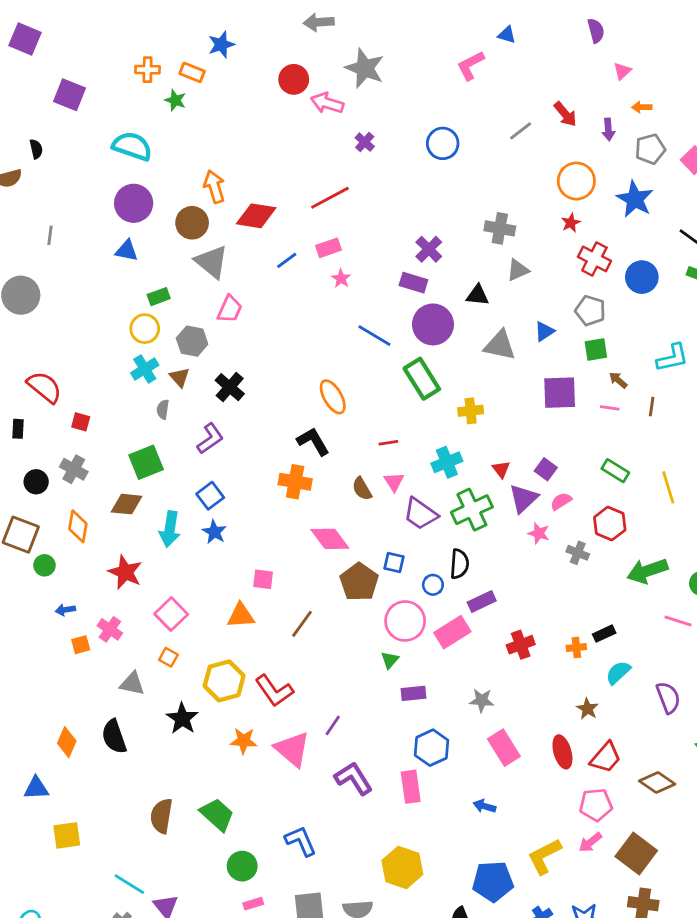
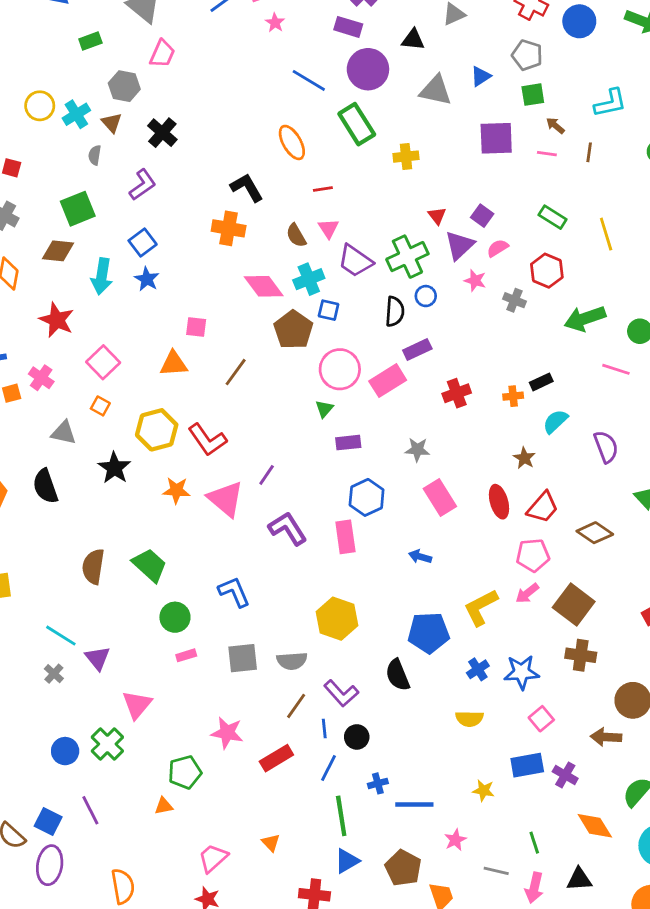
yellow circle: (145, 329) -> (40, 106), moved
orange ellipse: (333, 397) -> (292, 142), moved
cyan cross: (447, 462) -> (309, 279), moved
blue circle: (433, 585) -> (426, 296), moved

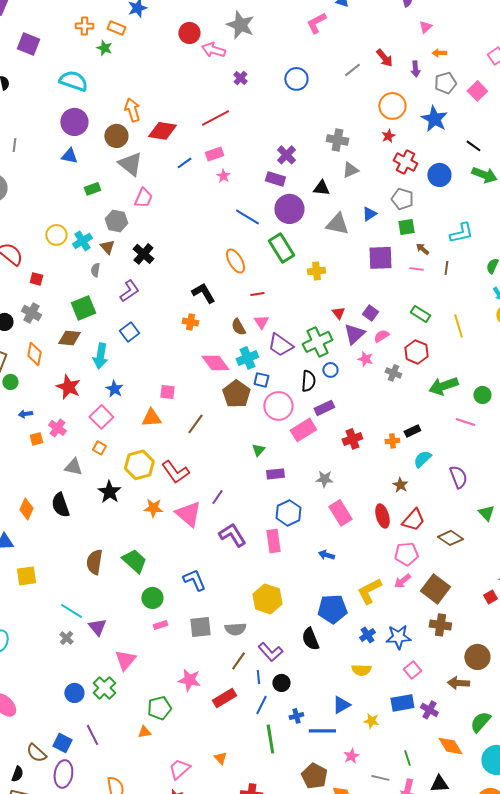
orange cross: (229, 228) -> (190, 322), size x0.7
blue star: (147, 279) -> (114, 389), moved
pink circle: (340, 369) -> (278, 406), moved
blue triangle: (347, 861) -> (341, 705), moved

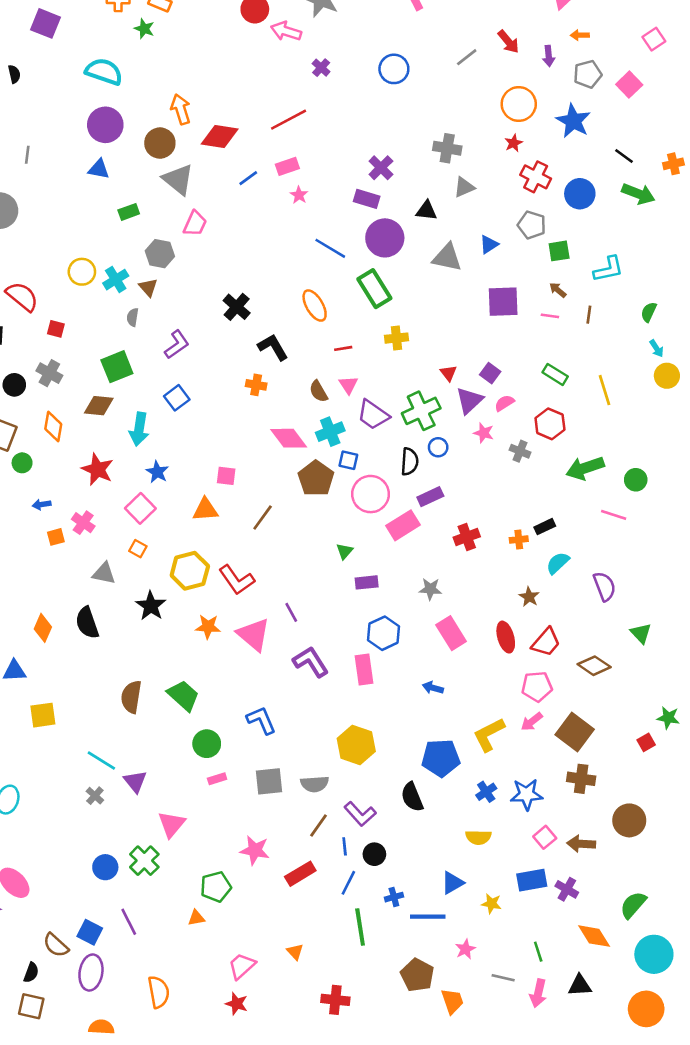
green square: (406, 227) -> (559, 251), moved
black cross: (143, 254) -> (237, 307), moved
yellow cross: (316, 271) -> (397, 338), moved
purple line: (217, 497) -> (291, 612), turned -63
brown arrow: (458, 683) -> (581, 844), moved

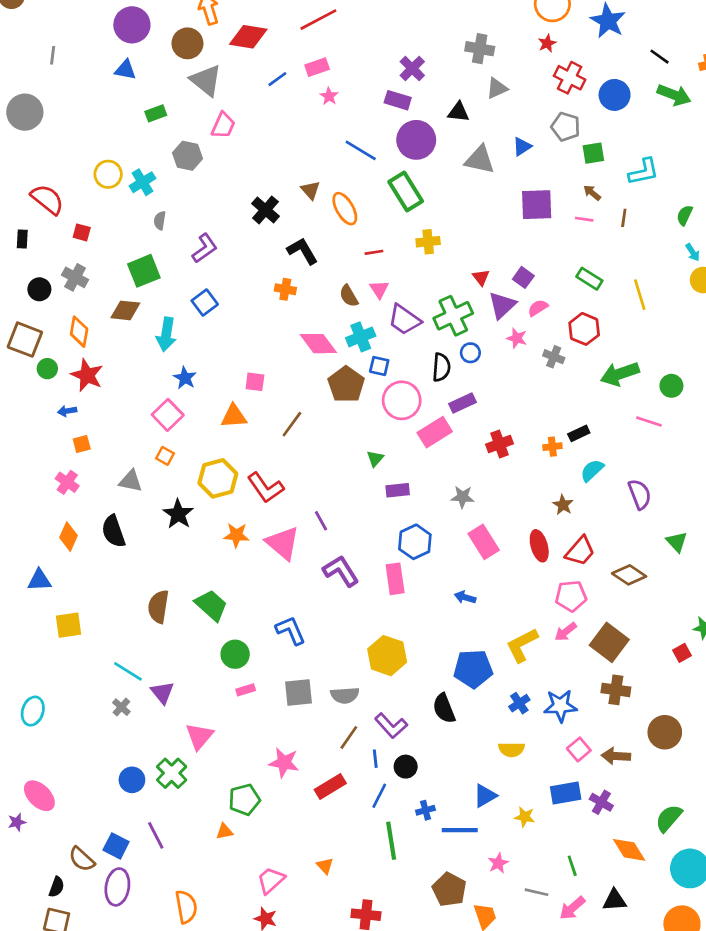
brown triangle: (148, 287) -> (310, 190), moved
red star: (97, 469) -> (87, 375), moved
pink cross: (83, 523) -> (67, 482), moved
pink arrow: (538, 993) -> (572, 908), turned 36

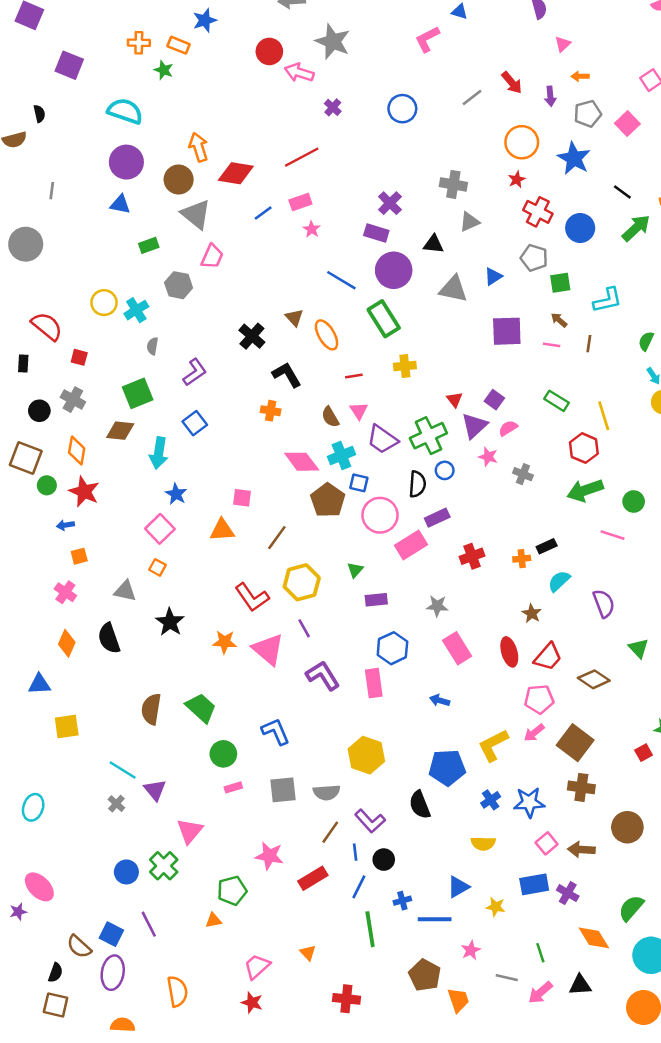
green arrow: (674, 95) -> (636, 228), turned -64
red hexagon: (584, 329) -> (584, 448), moved
yellow hexagon: (218, 478) -> (302, 582), moved

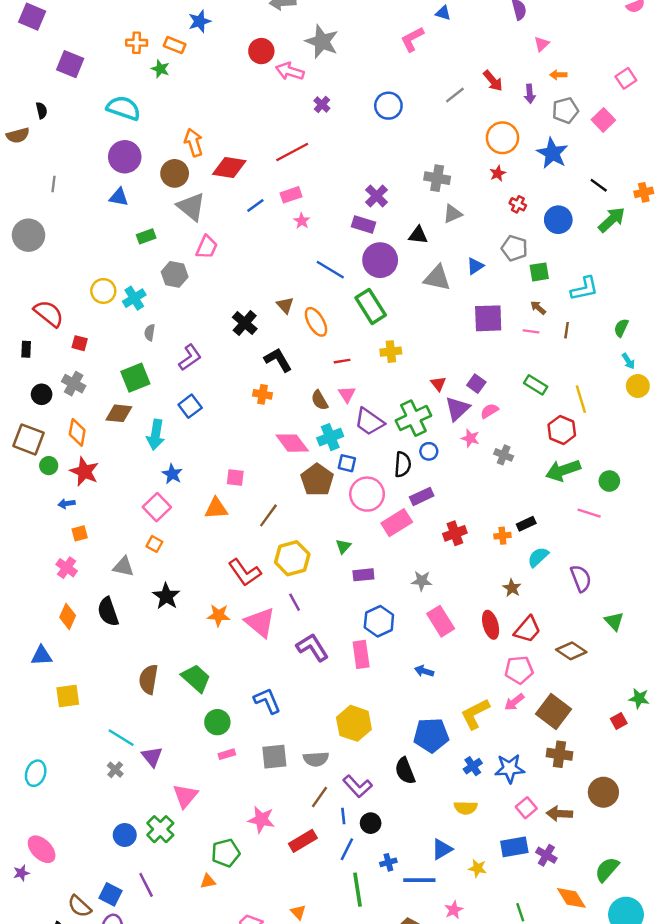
red cross: (538, 212) -> (518, 204), size x0.6

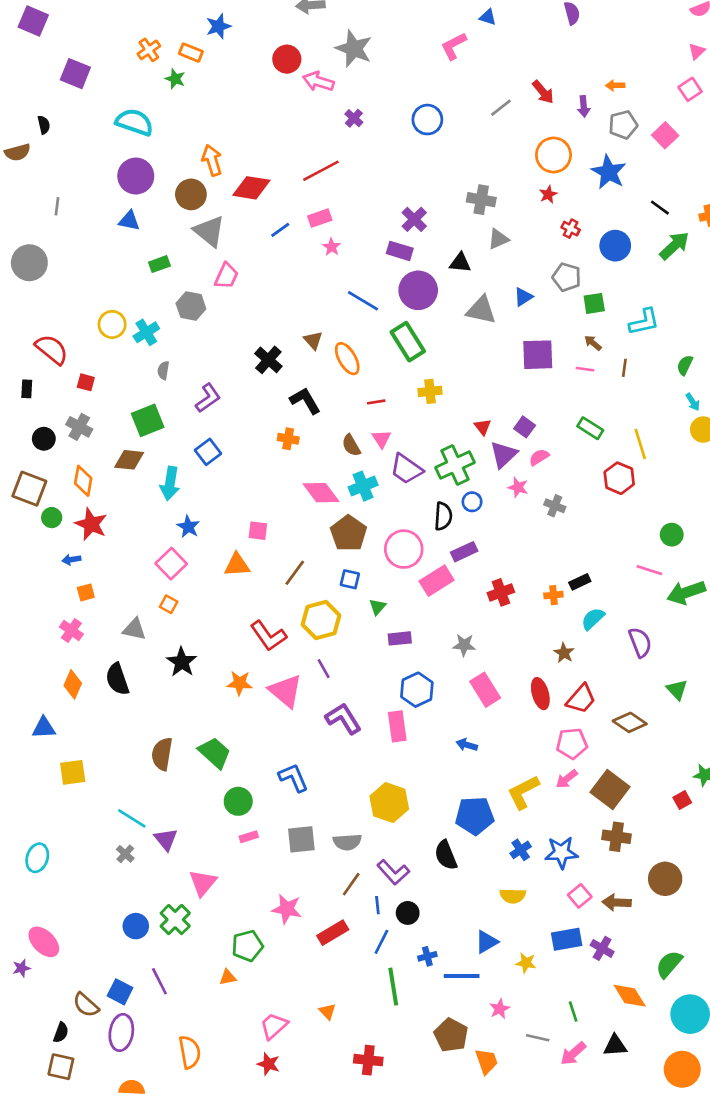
orange cross: (137, 43) -> (149, 50), turned -36
pink triangle: (542, 44) -> (697, 51), moved
blue square: (347, 463) -> (350, 579), moved
green arrow: (563, 470) -> (686, 592), moved

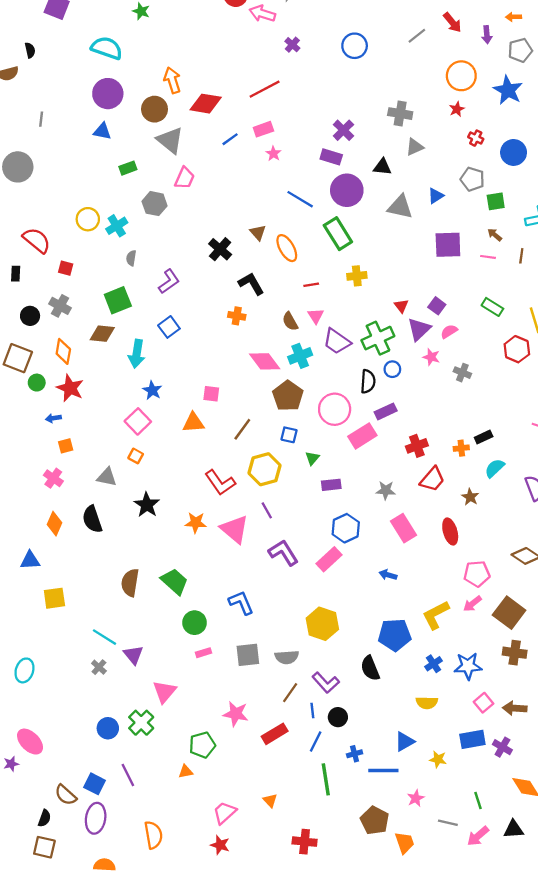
red trapezoid: (581, 699) -> (432, 479), moved
pink rectangle: (397, 726) -> (329, 559), turned 55

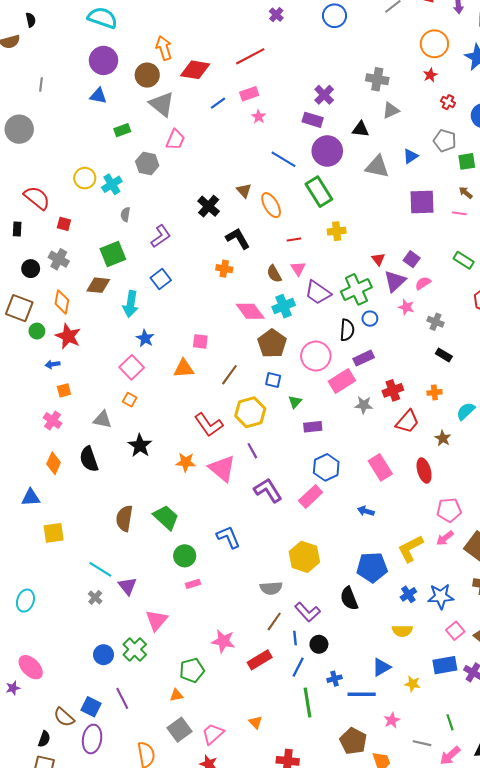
black rectangle: (484, 437) -> (444, 355), moved, turned 56
gray star: (386, 490) -> (364, 405), moved
gray square: (248, 655) -> (179, 730), moved, turned -30

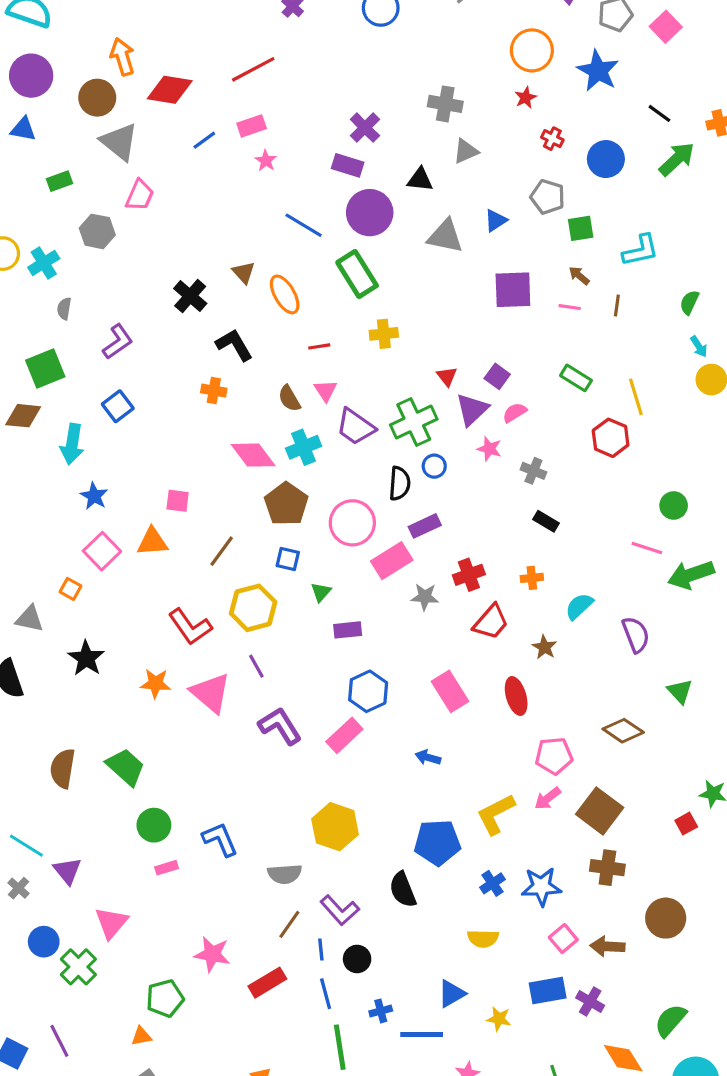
pink square: (132, 367) -> (102, 551), moved
blue L-shape: (228, 537) -> (220, 839), moved
blue circle: (104, 655) -> (44, 942), moved
blue line: (298, 667) -> (326, 994), turned -42

